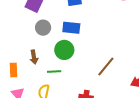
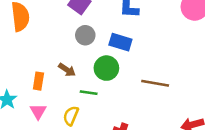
brown arrow: (34, 57) -> (67, 70), turned -56
brown line: (106, 66) -> (155, 83), moved, turned 50

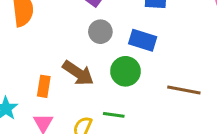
brown arrow: (67, 70) -> (78, 73), size x1.5
green line: (89, 93) -> (114, 115), moved

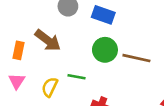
green circle: (125, 71) -> (105, 50), moved

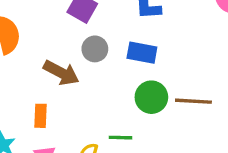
brown arrow: (48, 40) -> (61, 73), moved

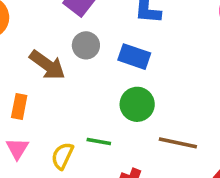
brown line: (193, 101) -> (178, 143), moved

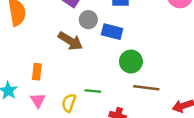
gray circle: (86, 45) -> (88, 20), moved
brown arrow: (47, 65) -> (70, 41), moved
green circle: (137, 104) -> (131, 61), moved

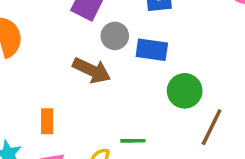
brown line: (146, 88) -> (212, 127), turned -65

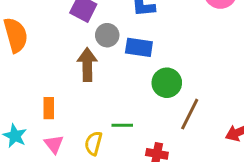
brown arrow: (92, 70) -> (87, 65), turned -116

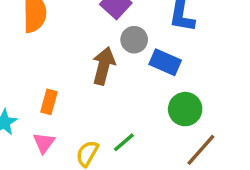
green line: (122, 125) -> (124, 142), turned -55

